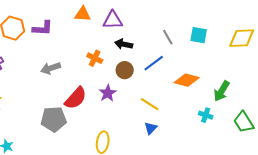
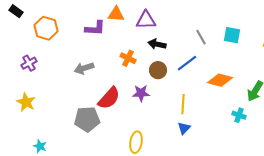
purple L-shape: (43, 28) -> (95, 28), moved
purple star: (108, 93) -> (141, 93), turned 30
yellow line: (150, 104) -> (183, 104), turned 60

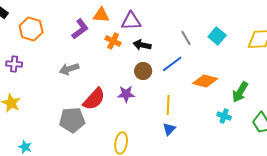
purple L-shape: (95, 28) -> (80, 29), turned -40
cyan square: (232, 35) -> (217, 36), turned 30
orange cross: (128, 58) -> (113, 41), moved
purple cross: (29, 63) -> (14, 64), turned 35

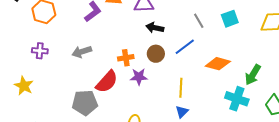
cyan square: (217, 36) -> (230, 19), turned 30
orange cross: (113, 41) -> (126, 58), moved, turned -35
purple cross: (14, 64) -> (40, 51), moved
cyan cross: (224, 116) -> (237, 99), size x1.6

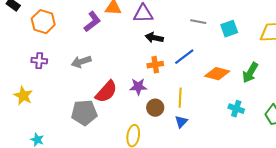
gray line: (199, 21) -> (198, 22), moved, turned -49
brown circle: (156, 54) -> (155, 108), moved
orange cross: (126, 58) -> (155, 65), moved
green arrow: (253, 75) -> (250, 73), moved
cyan cross: (237, 99) -> (236, 109), size x0.7

